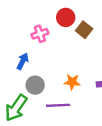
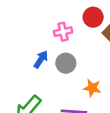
gray circle: (35, 85) -> (66, 63), moved

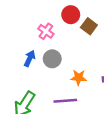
pink cross: (63, 32) -> (46, 31), turned -35

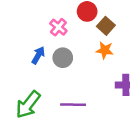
orange star: (79, 78) -> (105, 50), moved

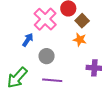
pink cross: (58, 27) -> (45, 19), size x1.6
gray circle: (63, 58) -> (47, 56), moved

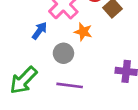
orange star: (80, 40) -> (83, 32), moved

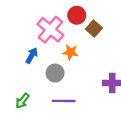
green arrow: (23, 80) -> (22, 101), size x0.6

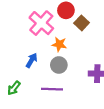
blue arrow: (32, 55) -> (32, 60), moved
gray circle: (55, 73) -> (59, 65), moved

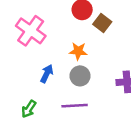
pink cross: (41, 23) -> (31, 31), moved

